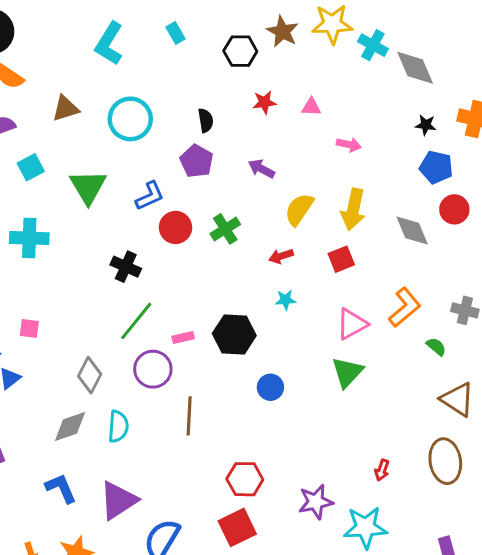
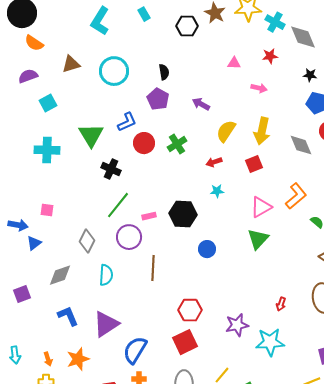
red star: (264, 102) -> (270, 56), moved
green triangle: (88, 187) -> (91, 135), moved
gray diamond: (70, 426) -> (60, 275), moved

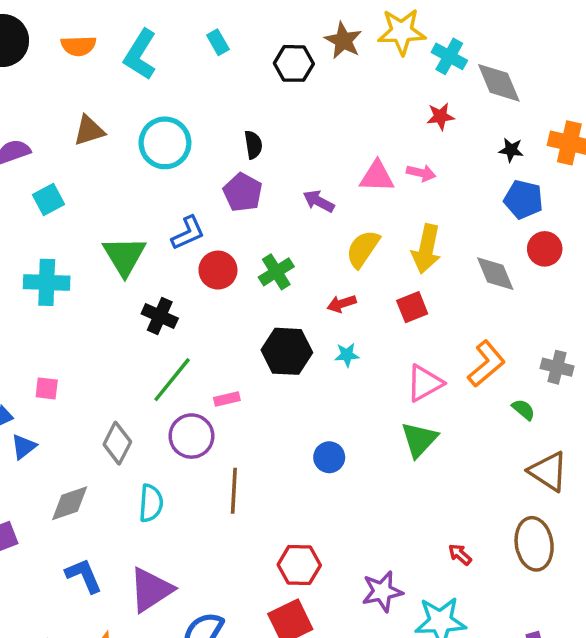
orange semicircle: (34, 43) -> (78, 46), moved, turned -36
pink triangle: (234, 63) -> (377, 176), moved, size x1.5
black hexagon: (183, 214) -> (287, 351), moved
red arrow: (281, 304) -> (460, 554), turned 112

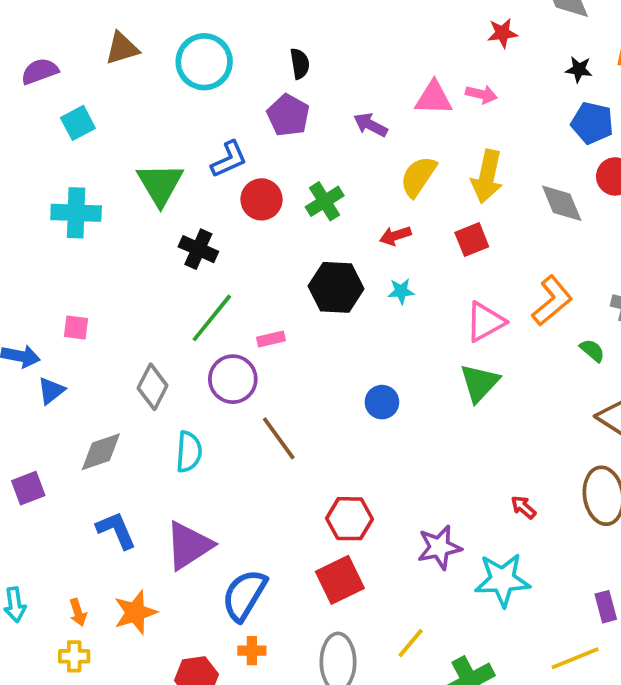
brown line: (234, 491) -> (279, 438), turned -39

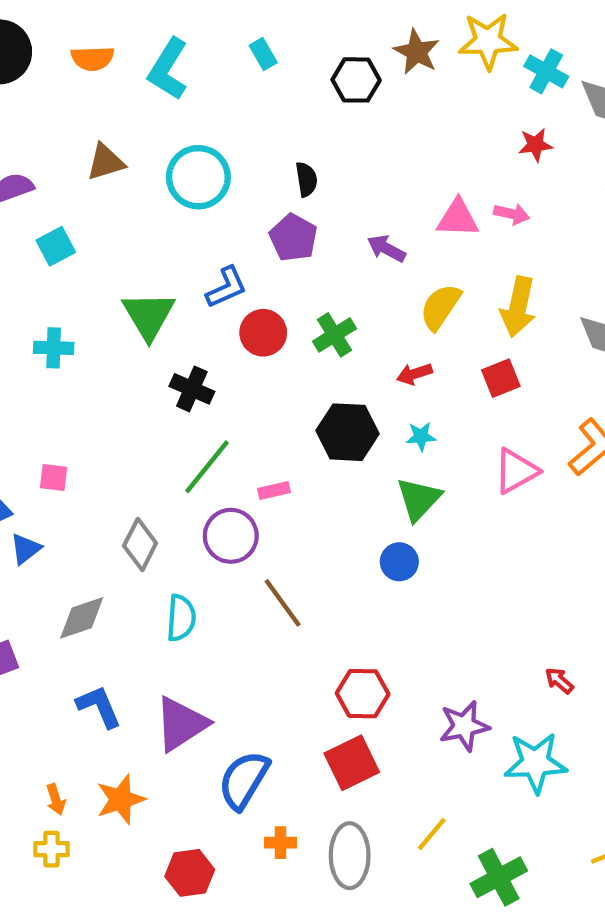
cyan cross: (76, 213) -> (54, 348), size x0.7
green triangle: (479, 383) -> (419, 499), moved
orange cross: (252, 651) -> (280, 843), moved

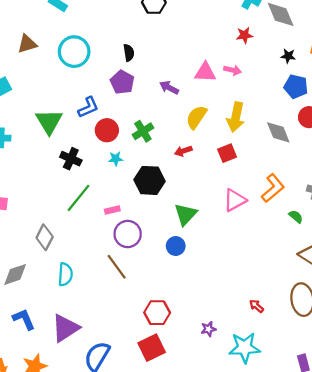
cyan star: (421, 436) -> (116, 159), moved
purple circle: (231, 536) -> (128, 234), moved
purple star: (464, 726) -> (208, 329), size x0.6

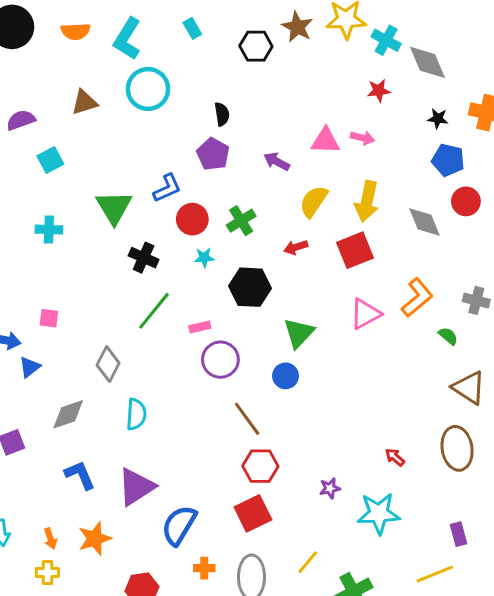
cyan circle: (74, 52) -> (148, 89), moved
red square: (227, 153) -> (355, 250), size x1.4
brown line: (117, 267) -> (247, 419), moved

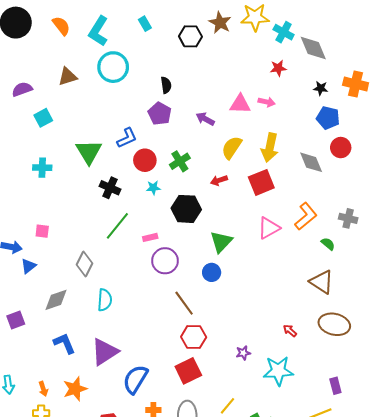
orange semicircle: (76, 31) -> (61, 26), turned -126
brown triangle: (469, 388) -> (322, 282), moved
brown ellipse: (457, 448) -> (334, 324), turned -68

